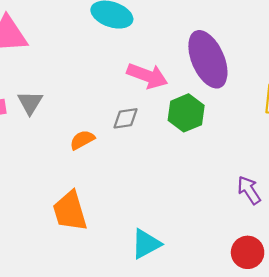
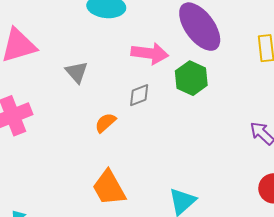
gray triangle: (30, 103) -> (77, 72), moved

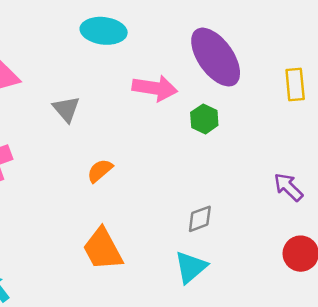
green hexagon: (191, 78) -> (204, 119), size x0.7
gray diamond: (139, 95) -> (200, 219), moved

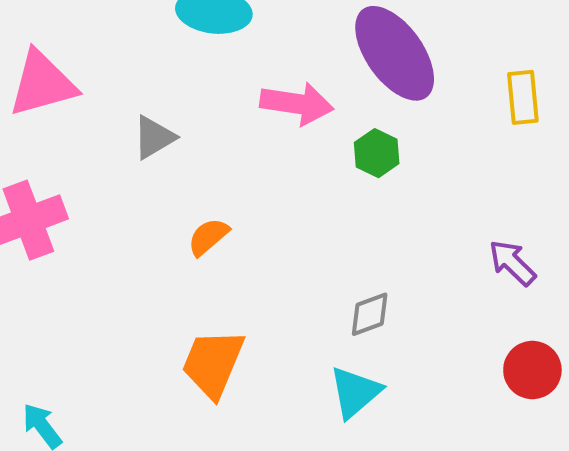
gray triangle: (66, 109) -> (154, 137), turned 40
orange trapezoid: (103, 249) -> (213, 363), turned 51

